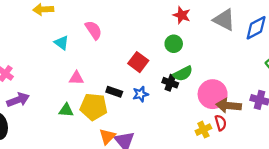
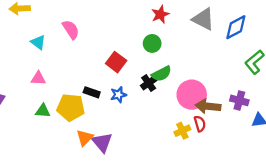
red star: (182, 15) -> (160, 14), turned 30
pink triangle: (76, 78) -> (38, 78), moved
black cross: (170, 83) -> (149, 83), turned 35

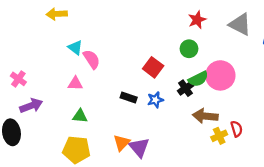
pink semicircle: (71, 30) -> (92, 59), moved
pink circle: (192, 95) -> (220, 75), moved
brown arrow: (208, 106) -> (205, 116), moved
yellow pentagon: (71, 107) -> (76, 150), moved

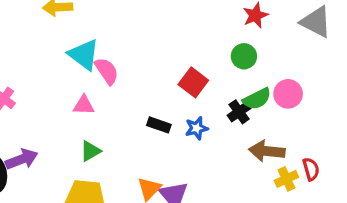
cyan triangle: (75, 48) -> (84, 55), size x1.5
pink circle: (220, 75) -> (288, 94), size x0.7
purple arrow: (31, 106) -> (22, 159), moved
green triangle: (80, 116) -> (90, 151), turned -35

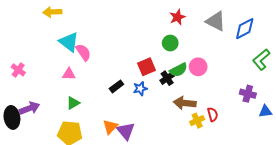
red square: (193, 82) -> (146, 67), moved, turned 30
black rectangle: (159, 125) -> (116, 86), turned -56

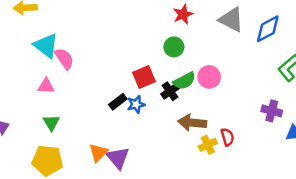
black rectangle: (116, 86) -> (118, 102), moved
green triangle: (73, 103) -> (51, 123), turned -32

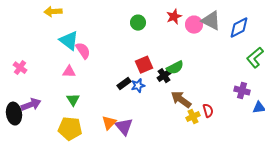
green circle: (174, 47) -> (138, 23), moved
pink circle: (209, 77) -> (194, 25), moved
brown arrow: (192, 123) -> (181, 100), turned 30

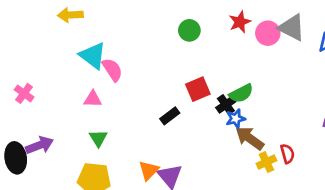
blue star: (138, 86) -> (236, 119), moved

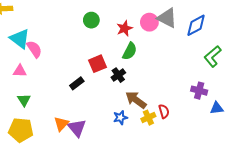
red star: (240, 22) -> (125, 28), moved
green semicircle: (241, 93) -> (130, 51), moved, turned -36
blue star: (236, 119) -> (120, 118), moved

